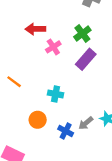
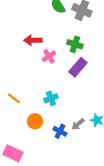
green cross: (82, 33) -> (75, 44), turned -35
orange line: (14, 82) -> (14, 98), moved
cyan cross: (56, 94) -> (51, 98), turned -32

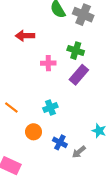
red arrow: (33, 40) -> (25, 36), moved
pink cross: (49, 56) -> (48, 63), turned 32
gray arrow: (78, 124) -> (79, 152), moved

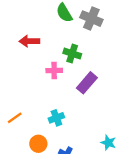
green cross: (76, 51) -> (72, 53), moved
orange line: (11, 108) -> (15, 118), turned -72

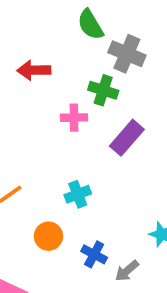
gray cross: (91, 19) -> (127, 54), moved

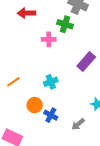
purple rectangle: (127, 138) -> (86, 62), moved
blue cross: (94, 254) -> (51, 115), moved

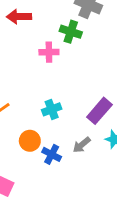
purple rectangle: (86, 62) -> (99, 111), moved
gray arrow: (78, 124) -> (82, 145), moved

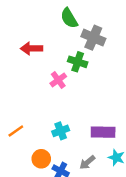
pink cross: (49, 52) -> (58, 80), turned -35
purple rectangle: (99, 111) -> (103, 132), turned 50

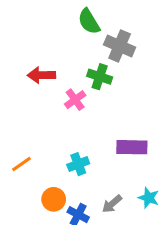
red arrow: (32, 48) -> (41, 75), moved
purple rectangle: (103, 132) -> (132, 147), moved

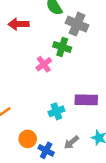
red arrow: (41, 75) -> (18, 24), moved
cyan cross: (78, 164) -> (56, 111), moved

